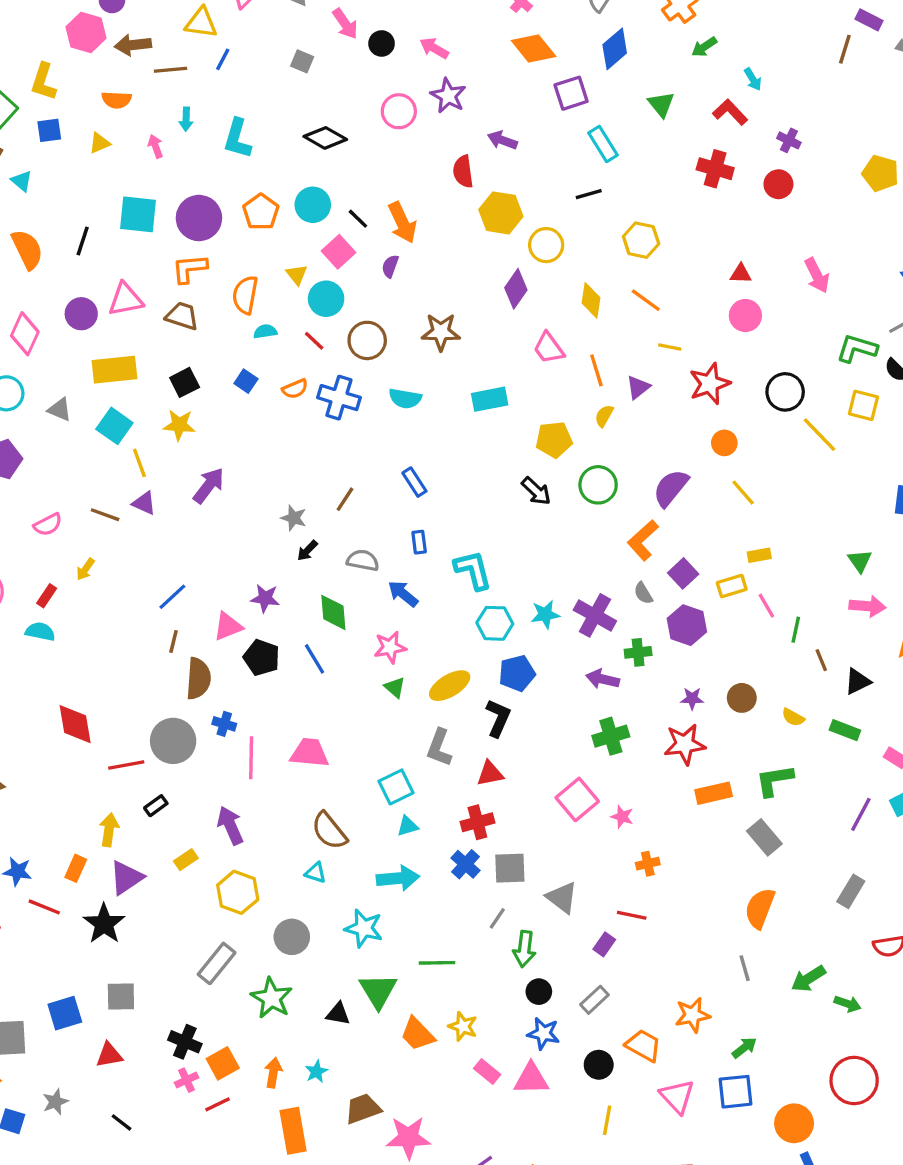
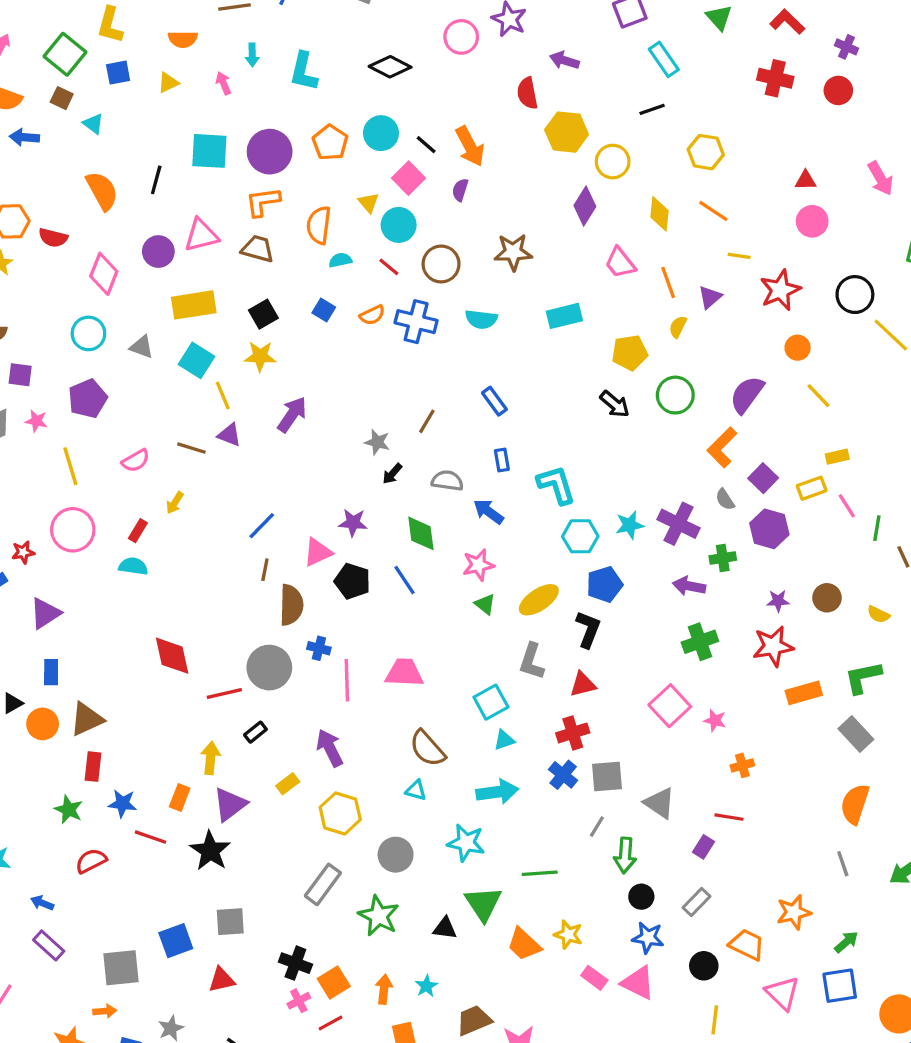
pink triangle: (531, 1079) -> (638, 983), turned 30

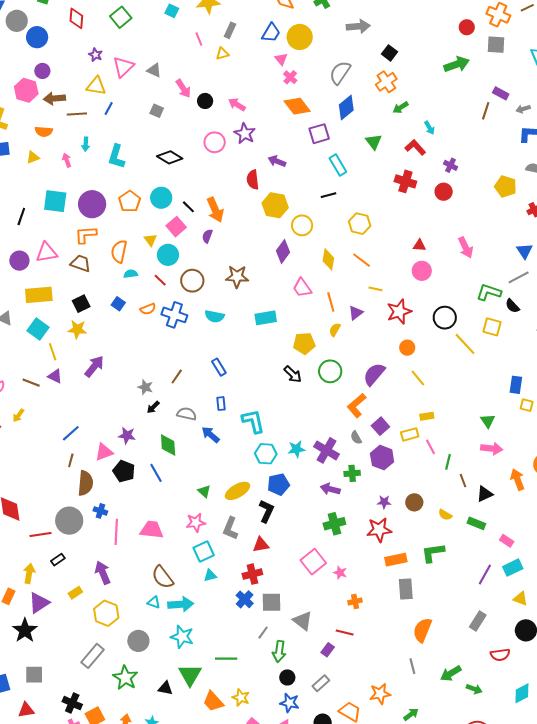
pink star: (478, 565) -> (196, 523), moved
gray rectangle: (856, 734) -> (406, 589), moved, turned 35
cyan arrow: (497, 792) -> (181, 604), moved

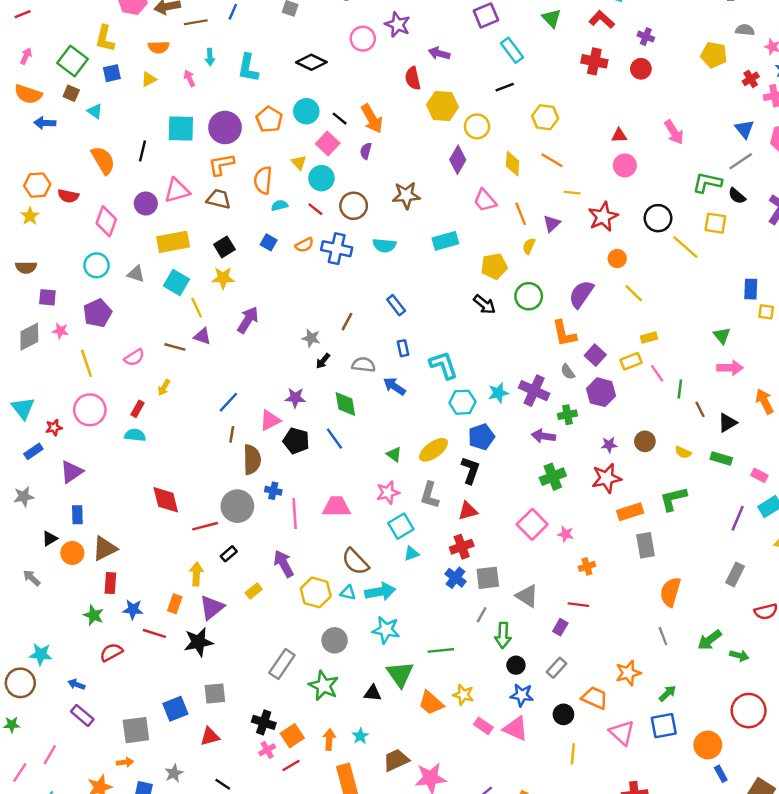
orange L-shape: (357, 405) -> (564, 333), turned -55
yellow hexagon: (106, 613) -> (316, 592), moved
black star: (25, 630) -> (198, 642), turned 30

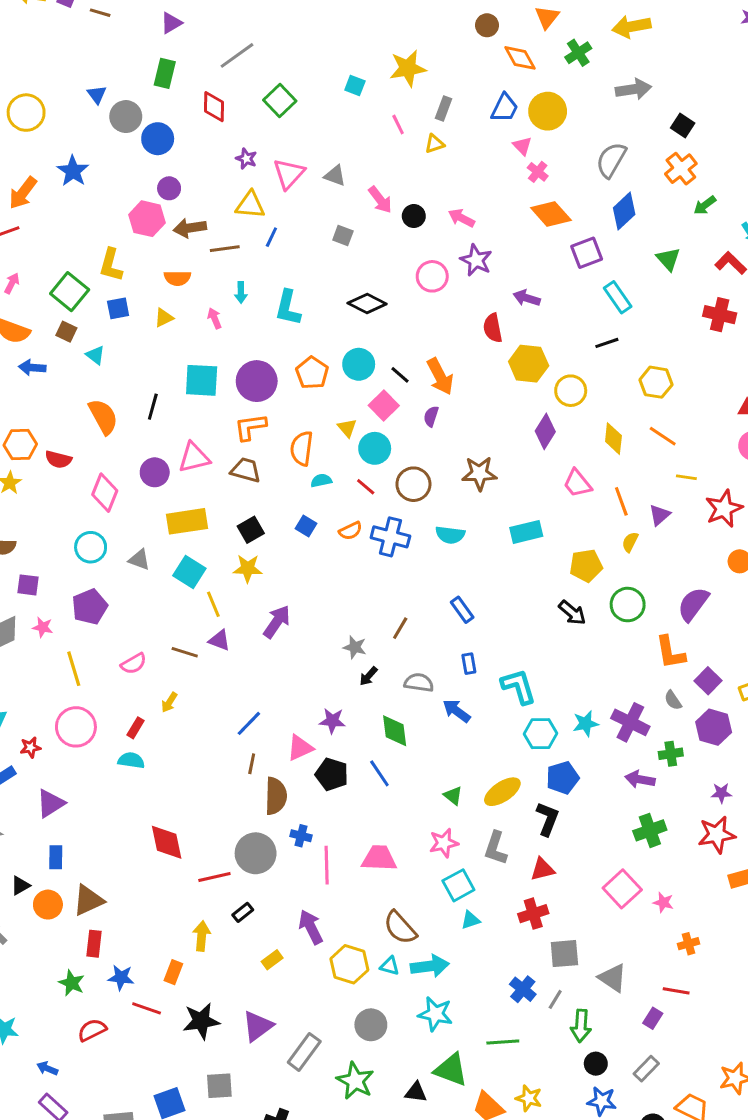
blue cross: (456, 578) -> (523, 989), moved
purple triangle: (212, 607) -> (258, 1026), moved
green triangle: (400, 674) -> (451, 1070), turned -36

